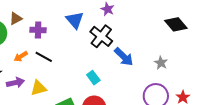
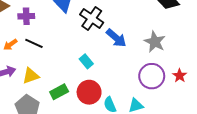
gray star: (161, 63) -> (155, 42), size x1.5

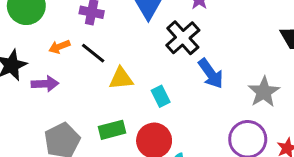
yellow triangle: (31, 76) -> (121, 78), moved

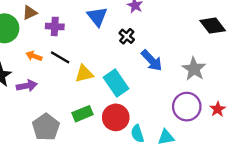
black cross: (183, 38) -> (127, 36), size x0.6
orange arrow: (59, 47) -> (34, 56), turned 49
cyan rectangle: (161, 96) -> (116, 83), size x1.6

